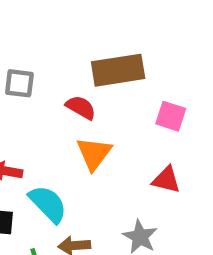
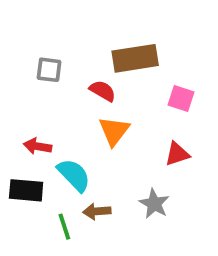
red triangle: (166, 180) -> (177, 154), turned -32

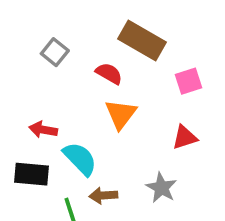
brown rectangle: (135, 58) -> (142, 41), turned 39
gray square: (49, 70) -> (55, 52), turned 32
pink square: (181, 98) -> (188, 81), turned -36

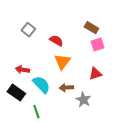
brown rectangle: (142, 41) -> (91, 28), moved, size x0.6
black rectangle: (32, 174) -> (16, 93), turned 30
brown arrow: (103, 195) -> (66, 88), moved

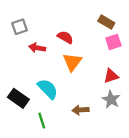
gray square: (28, 30) -> (20, 27), moved, turned 32
red arrow: (22, 70) -> (37, 48), moved
brown arrow: (66, 88) -> (81, 110), moved
gray star: (83, 100) -> (111, 99), moved

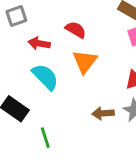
cyan semicircle: (48, 89) -> (45, 77), moved
brown arrow: (81, 110) -> (103, 113), moved

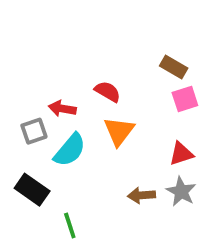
gray square: (16, 16) -> (34, 131), moved
cyan semicircle: (45, 77) -> (70, 150), turned 84

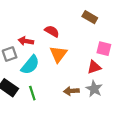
pink square: (185, 99) -> (104, 49), moved, turned 32
green line: (70, 225) -> (32, 93), moved

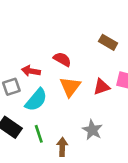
red triangle: (94, 67) -> (102, 87), moved
gray star: (94, 89) -> (92, 130), moved
brown arrow: (71, 91) -> (62, 147), moved, turned 96

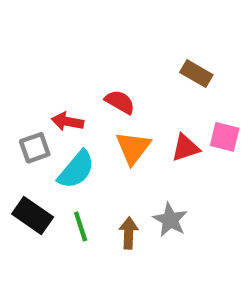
brown arrow: (62, 147) -> (129, 233), moved

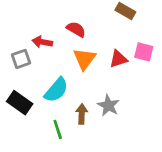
cyan semicircle: (76, 170) -> (56, 90), moved
green line: (81, 226) -> (58, 129), moved

